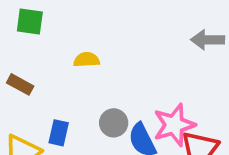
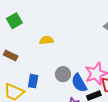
green square: (30, 21) -> (14, 21), turned -35

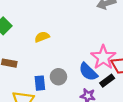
gray circle: (63, 74) -> (58, 77), moved

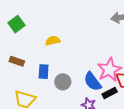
blue rectangle: (40, 83) -> (44, 72), moved

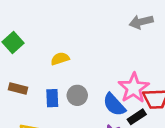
gray circle: (63, 82) -> (77, 95), moved

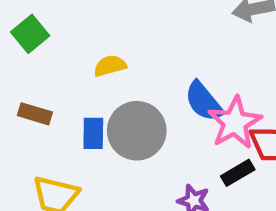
gray circle: (77, 95) -> (137, 131), size x1.6
blue semicircle: (114, 105) -> (204, 102), moved

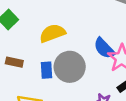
yellow semicircle: (110, 66) -> (52, 33), size x1.5

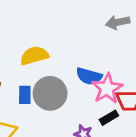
blue semicircle: (104, 48) -> (89, 76), turned -35

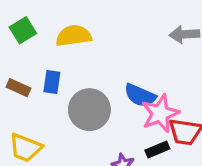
yellow semicircle: (34, 56) -> (74, 36), moved
blue rectangle: (25, 95) -> (52, 82), moved

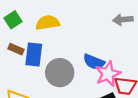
blue rectangle: (52, 82) -> (34, 54), size x1.5
brown rectangle: (18, 88) -> (16, 49), moved

